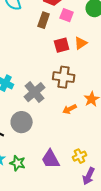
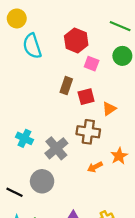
brown rectangle: (44, 20) -> (66, 86), moved
orange triangle: (81, 43) -> (109, 109), moved

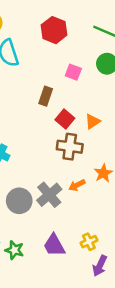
red hexagon: (76, 40) -> (54, 30), moved
red square: (86, 97) -> (65, 119), moved, turned -35
gray cross: (56, 148) -> (49, 195), moved

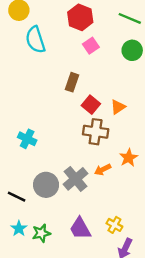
pink square: (73, 72) -> (91, 46), moved, turned 35
yellow cross: (89, 242) -> (114, 225), turned -35
green star: (14, 250) -> (41, 233), turned -30

